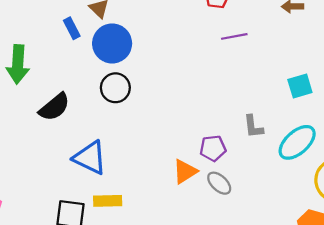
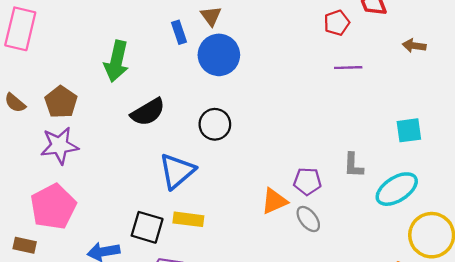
black circle: (115, 88) -> (215, 124), moved
blue triangle: (90, 158) -> (177, 171), turned 45

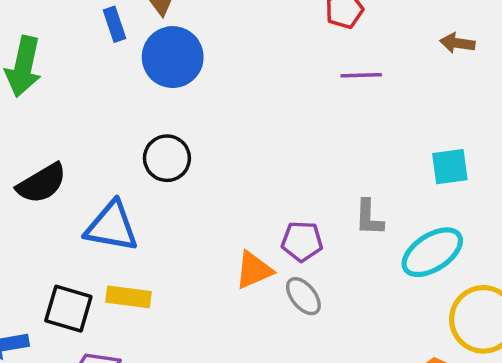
black semicircle: (148, 112) -> (42, 183), moved
blue triangle: (177, 171) -> (112, 227), turned 51

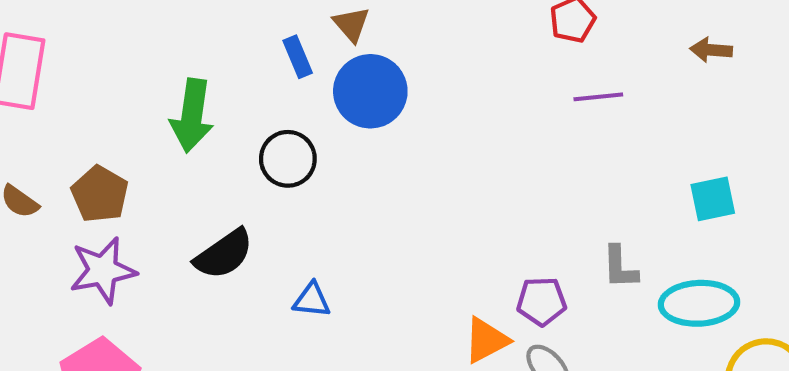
black circle: (167, 158) -> (288, 159), moved
blue triangle: (112, 227) -> (312, 300), size x0.6
cyan ellipse: (432, 252) -> (699, 303), turned 34

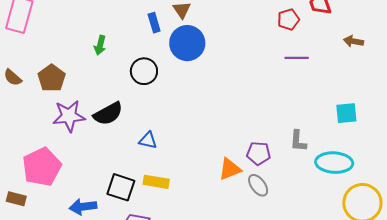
green arrow: (192, 116) -> (100, 45), size x0.6
purple star: (103, 270) -> (69, 116), moved

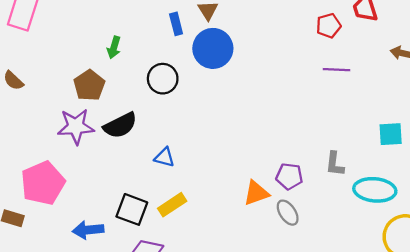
brown pentagon: (52, 78) -> (89, 85), moved
yellow rectangle: (156, 182) -> (172, 205), turned -45

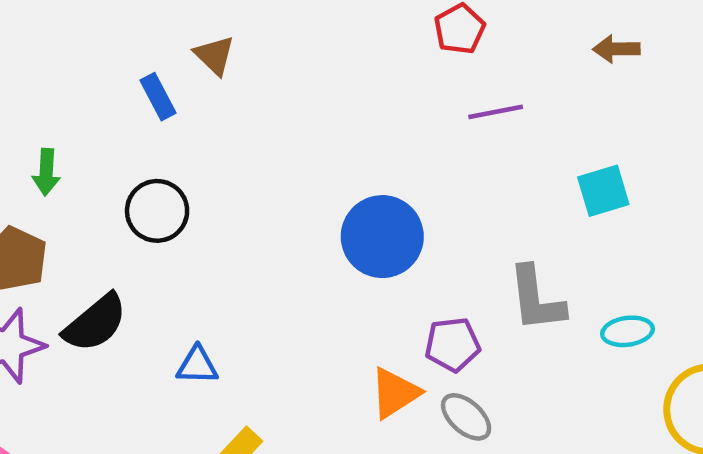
blue circle: (213, 48) -> (382, 237), moved
cyan square: (391, 134) -> (603, 191), moved
gray L-shape: (335, 164) -> (536, 299), size x1.4
cyan ellipse: (375, 190) -> (627, 331), size x0.6

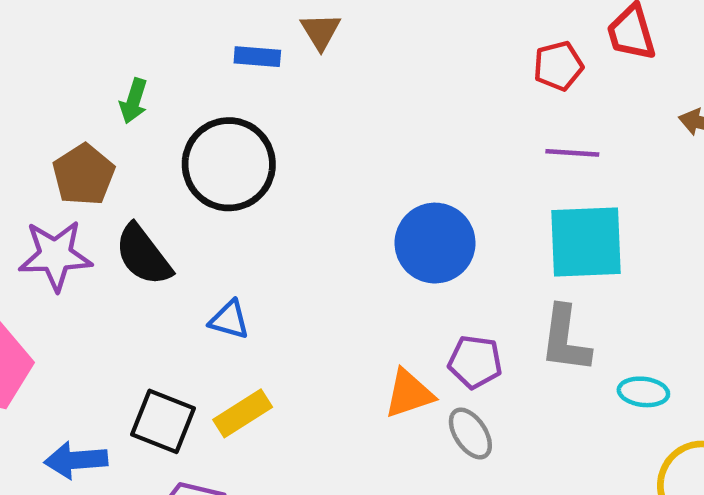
blue rectangle: (158, 97) -> (257, 57), turned -72
cyan square: (603, 191) -> (586, 242), moved, size x1.6
black circle: (157, 211) -> (229, 164), size x1.5
black semicircle: (95, 323) -> (143, 255), turned 78

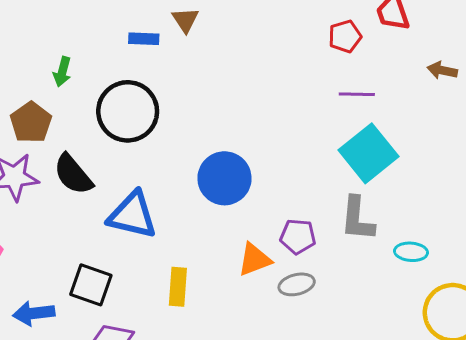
cyan square: (586, 242) -> (368, 153), turned -34
blue circle: (435, 243) -> (224, 178), moved
blue triangle: (229, 320) -> (132, 215), size x1.8
yellow rectangle: (243, 413) -> (178, 287), moved, turned -51
gray ellipse: (470, 433) -> (297, 284), turned -68

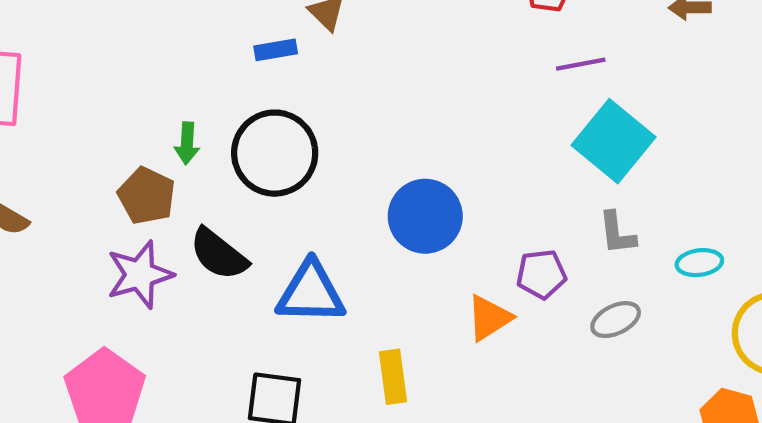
green arrow: (62, 72) -> (187, 143), moved
gray L-shape: (357, 219) -> (617, 233), size x0.7
gray ellipse: (297, 284) -> (616, 320), moved

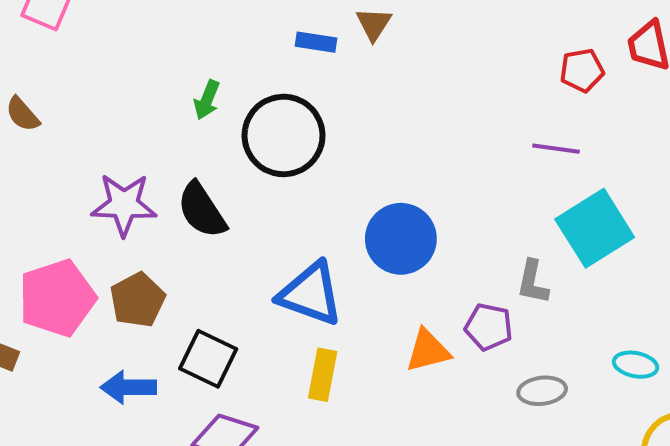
purple line: (581, 64) -> (556, 149), moved
brown pentagon: (147, 196) -> (138, 300), moved
gray L-shape: (617, 233) -> (533, 282), moved
blue triangle: (311, 293) -> (310, 294), moved

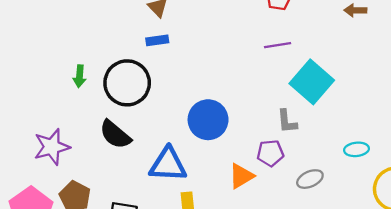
blue rectangle: (316, 42) -> (157, 40), moved
black semicircle: (202, 210) -> (115, 135), moved

